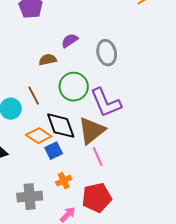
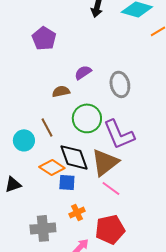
blue square: (54, 151) -> (67, 182), turned 30
pink line: (98, 157) -> (111, 188), turned -30

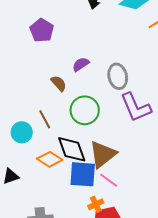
brown semicircle: (61, 91) -> (59, 83), turned 60
purple L-shape: (119, 134) -> (136, 107), moved
blue square: (67, 182) -> (83, 174), moved, size x1.6
orange cross: (77, 212) -> (96, 204), moved

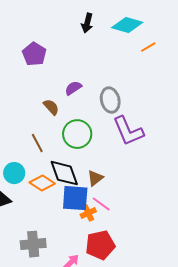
cyan circle: (22, 132) -> (14, 173), moved
brown triangle: (103, 154) -> (95, 178), size x0.6
orange cross: (96, 204) -> (88, 213), moved

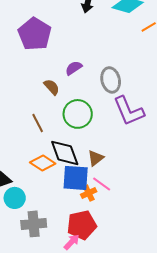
purple pentagon: (34, 54) -> (35, 34), size x1.4
cyan circle: (14, 173) -> (15, 198), moved
red pentagon: (100, 245) -> (82, 225), moved

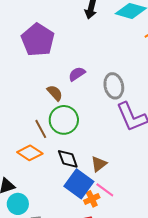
green circle: (78, 114) -> (64, 120), moved
black diamond: (65, 153) -> (68, 159), size x0.7
orange diamond: (43, 163) -> (30, 153), moved
blue square: (76, 178) -> (79, 184), turned 32

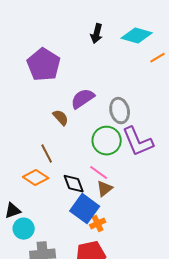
purple semicircle: (77, 74) -> (83, 99), size x1.4
green circle: (64, 120) -> (107, 141), moved
pink line: (105, 190) -> (99, 173), moved

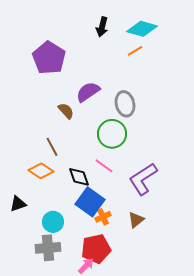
orange line: (158, 58) -> (135, 51), moved
purple L-shape: (138, 142) -> (143, 179), moved, turned 80
brown triangle: (105, 189) -> (136, 220), moved
cyan circle: (24, 229) -> (53, 222), moved

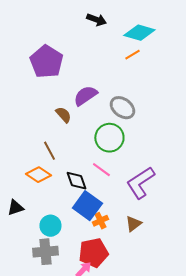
black arrow: (102, 27) -> (96, 20), moved, turned -84
gray ellipse: (125, 104) -> (122, 108), turned -40

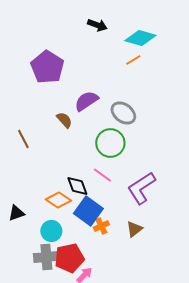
brown line: (49, 151) -> (23, 139), moved
orange diamond: (38, 175) -> (58, 200), moved
red pentagon: (93, 253) -> (69, 258), moved

